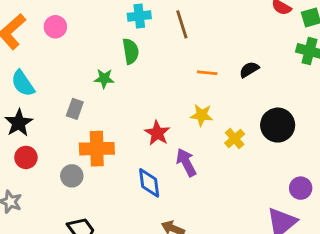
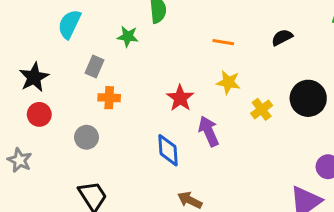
orange line: (207, 73) -> (223, 42), moved
cyan semicircle: (23, 83) -> (69, 24), moved, turned 56
orange cross: (97, 149) -> (109, 98), moved, size x0.6

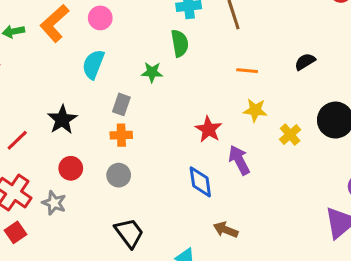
orange cross: (109, 98) -> (121, 135), moved
red circle: (39, 114) -> (71, 168), moved

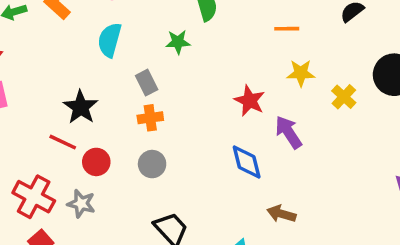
gray rectangle: (121, 104) -> (147, 83), turned -40
red line: (17, 140) -> (63, 142), moved, turned 75

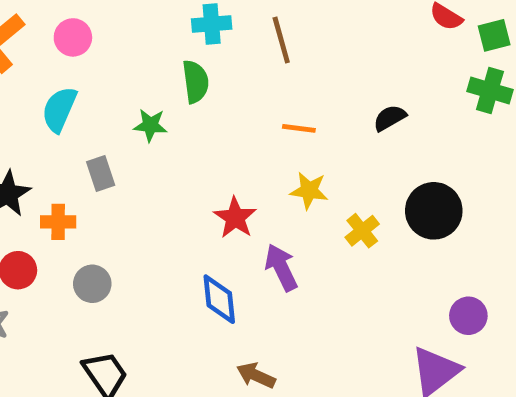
orange cross: (150, 118) -> (58, 222), moved

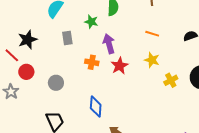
orange cross: (58, 222) -> (92, 62), moved
purple arrow: (281, 267) -> (109, 44), moved
blue diamond: (219, 299) -> (96, 106), moved

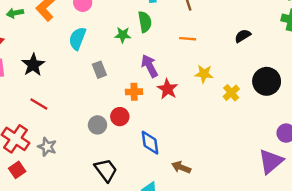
green star: (91, 22) -> (123, 35), moved
orange line: (152, 34) -> (188, 39), moved
black star: (28, 40) -> (33, 65), moved
red circle: (26, 72) -> (120, 117), moved

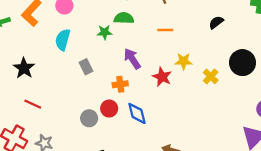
green semicircle: (145, 22) -> (124, 18), turned -72
red star: (168, 89) -> (162, 77), moved
blue diamond: (150, 143) -> (137, 113), moved

